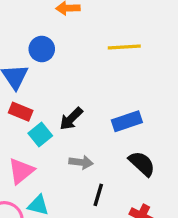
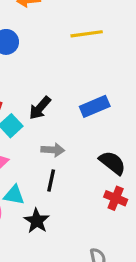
black semicircle: (142, 164) -> (112, 163), moved
black line: (98, 195) -> (51, 180), moved

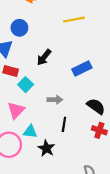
black arrow: (40, 108) -> (44, 57), moved
black line: (51, 180) -> (64, 124), moved

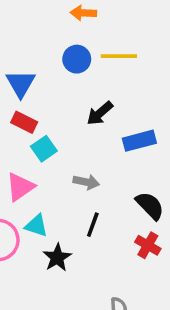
yellow line: (74, 20) -> (119, 56), moved
blue circle: (19, 28) -> (77, 59), moved
black arrow: (44, 57) -> (100, 113), moved

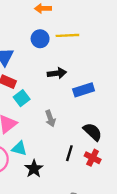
black arrow: (100, 113) -> (57, 73), turned -144
gray arrow: (86, 182) -> (50, 118), turned 63
black line: (93, 225) -> (69, 153), moved

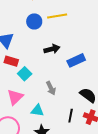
cyan triangle: (19, 149) -> (37, 110), moved

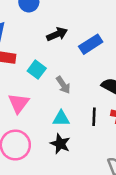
cyan square: (25, 74) -> (37, 70), moved
cyan triangle: (37, 110) -> (61, 118), moved

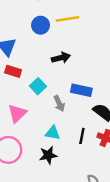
blue rectangle: (91, 44) -> (81, 90), moved, turned 36
black star: (60, 144) -> (48, 155), turned 30

